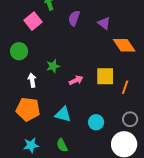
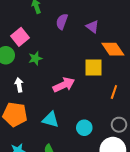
pink square: (33, 21) -> (20, 37), moved
green star: (53, 66) -> (35, 58), moved
yellow square: (105, 76) -> (93, 67), moved
pink arrow: (76, 80) -> (64, 85), size x1.5

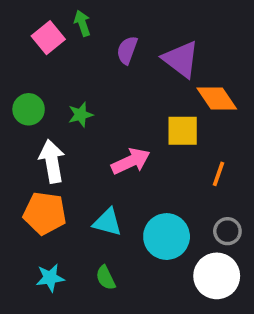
purple triangle: (92, 27) -> (181, 59), size x1.6
pink square: (20, 37) -> (48, 38), moved
white arrow: (19, 85) -> (52, 161), size x1.6
cyan circle: (84, 128) -> (167, 237), size x1.6

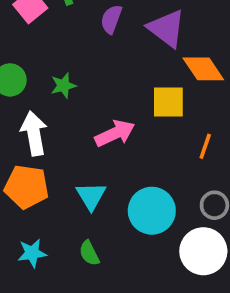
cyan triangle: (107, 222) -> (91, 196), turned 44

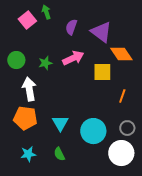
pink arrow: (115, 133) -> (73, 58), moved

